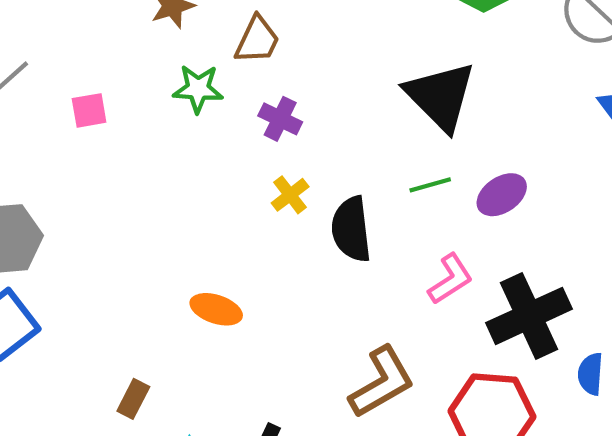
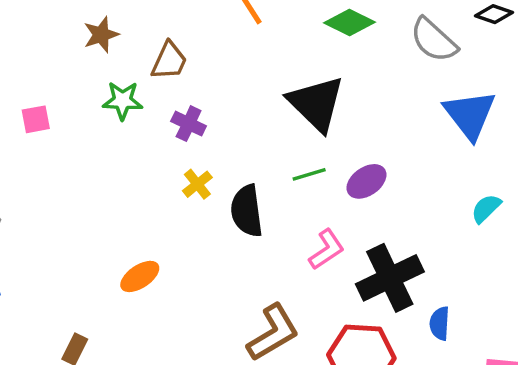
orange ellipse: (216, 309) -> (140, 276), turned -51

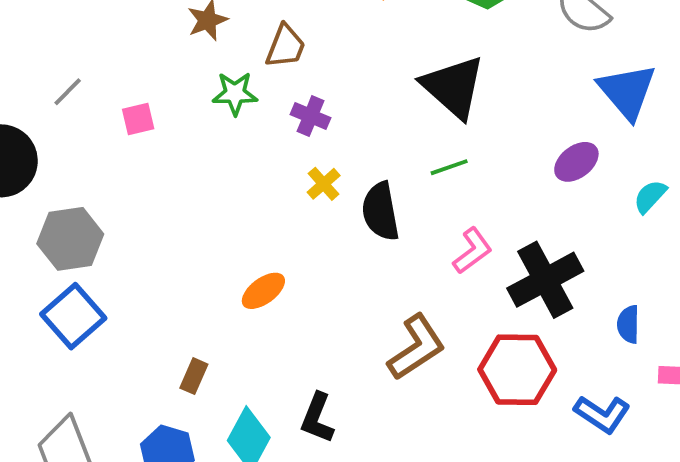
purple ellipse: (366, 181) -> (576, 162), moved
blue semicircle: (440, 323) -> (628, 324), moved

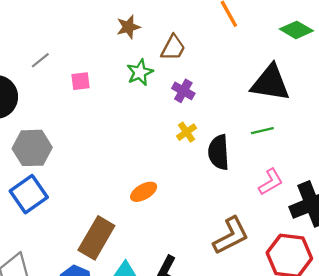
black triangle: (453, 87) -> (270, 83), turned -39
green star: (235, 93) -> (140, 72), turned -30
brown rectangle: (194, 376) -> (96, 238), size x2.0

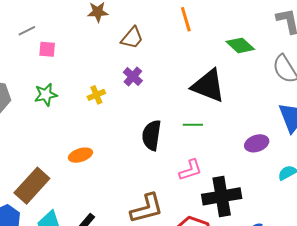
gray line: (40, 60) -> (27, 31), moved
green star: (140, 72) -> (46, 95), moved
yellow cross: (187, 132) -> (96, 95), moved

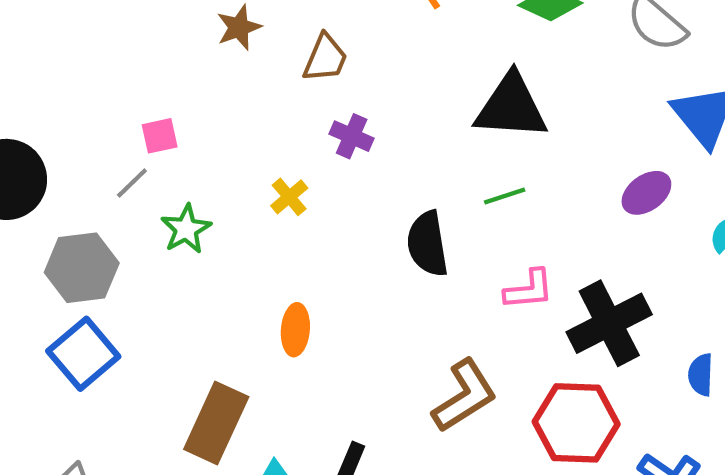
gray line: (27, 31) -> (132, 183), moved
orange ellipse: (80, 155) -> (295, 330), turned -50
pink L-shape: (190, 170) -> (529, 290), turned 30

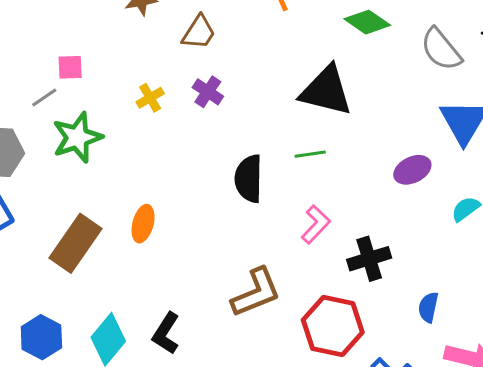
yellow cross: (289, 197) -> (150, 98), moved
green star: (186, 229) -> (77, 138), size x1.4
pink L-shape: (529, 290) -> (316, 224), turned -51
black cross: (609, 323) -> (369, 259), size x0.7
brown rectangle: (216, 423) -> (75, 243), moved

